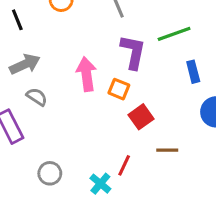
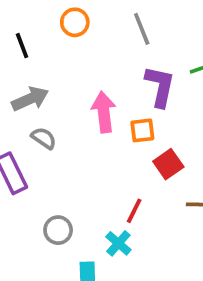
orange square: (119, 89) -> (142, 130), turned -30
red line: (124, 165) -> (134, 211), moved

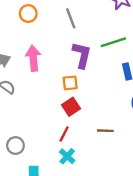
pink arrow: (104, 112) -> (33, 58), moved
red square: (168, 164) -> (71, 107), moved
cyan cross: (118, 243) -> (67, 156), moved

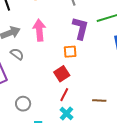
red square: (71, 107) -> (62, 74), moved
brown line: (105, 131) -> (99, 100), moved

